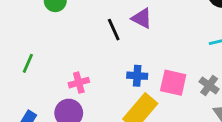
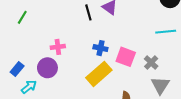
green line: (28, 63) -> (22, 17), moved

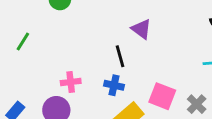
black line: (88, 12) -> (120, 56), moved
blue cross: (100, 48) -> (114, 85), moved

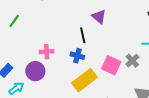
gray cross: (197, 104) -> (132, 61), moved

